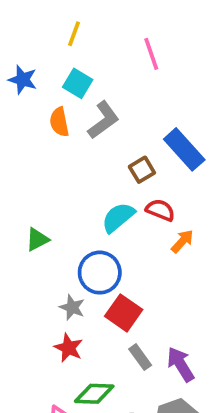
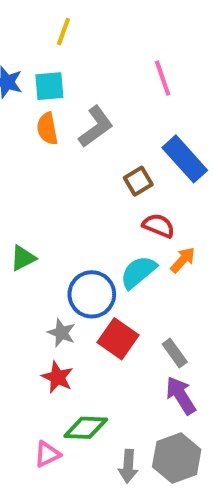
pink line: (151, 54) -> (163, 78), moved
cyan square: (78, 83) -> (49, 86), moved, turned -36
cyan semicircle: (118, 217) -> (138, 272), moved
gray rectangle: (140, 357) -> (175, 353), moved

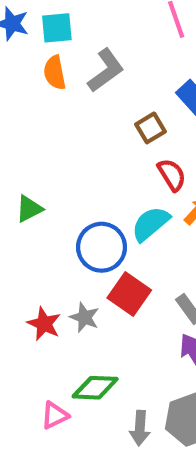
red semicircle: (158, 226) -> (172, 175), turned 36
gray star: (61, 333) -> (85, 317), moved
red star: (57, 377) -> (44, 324), moved

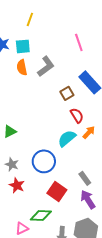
blue circle: (102, 247) -> (44, 161), moved
red square: (129, 294) -> (57, 191), moved
gray star: (85, 317) -> (12, 164), moved

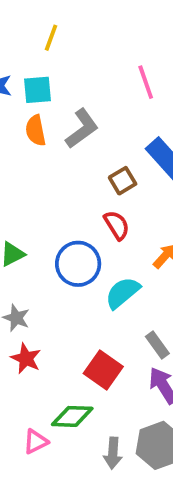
red semicircle: (77, 115) -> (117, 225), moved
cyan semicircle: (67, 138) -> (123, 293), moved
blue circle: (44, 161) -> (78, 264), moved

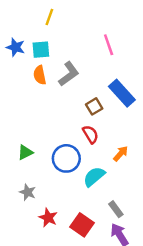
red star: (26, 358) -> (48, 218), moved

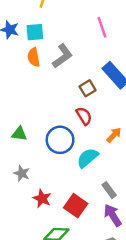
green triangle: (25, 152) -> (19, 134), turned 35

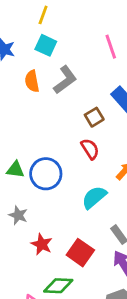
cyan square: (35, 32) -> (46, 45), moved, turned 30
blue circle: (60, 140) -> (46, 174), moved

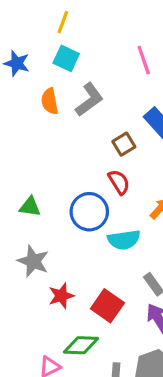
blue circle: (46, 174) -> (89, 212), moved
cyan semicircle: (94, 197) -> (124, 240), turned -148
gray star: (18, 215) -> (33, 261), size x1.4
red star: (42, 244) -> (61, 296), turned 30

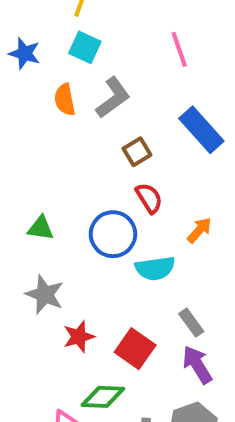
brown square: (124, 144) -> (137, 152), moved

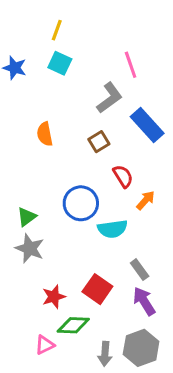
gray L-shape: (113, 98) -> (109, 98), moved
orange semicircle: (65, 100) -> (45, 134), moved
red semicircle: (149, 198) -> (123, 176), moved
green triangle: (41, 228) -> (27, 217), moved, turned -45
red star: (79, 337) -> (54, 297), moved

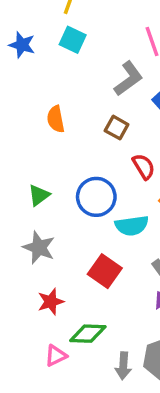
brown square: (99, 142) -> (117, 128), turned -30
green triangle: (27, 217) -> (39, 195), moved
red square: (97, 289) -> (105, 271), moved
red star: (54, 297) -> (51, 302), moved

